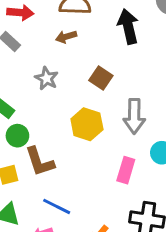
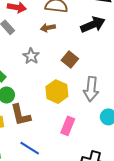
black arrow: (128, 26) -> (93, 25), turned 75
pink rectangle: (126, 170) -> (68, 126), moved

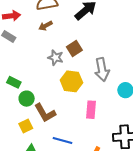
gray star: (31, 56) -> (56, 58), moved
brown square: (70, 59) -> (74, 49), turned 35

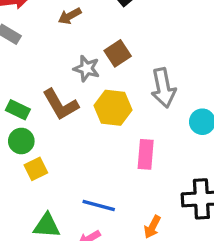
green circle: (27, 99) -> (21, 141), moved
brown L-shape: (45, 113) -> (61, 105), moved
yellow square: (26, 126) -> (36, 169), moved

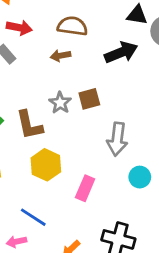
yellow hexagon: (113, 108) -> (46, 165), moved

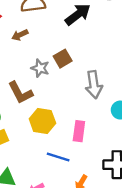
brown arrow: (61, 56) -> (20, 35), moved
blue line: (33, 217) -> (58, 157), moved

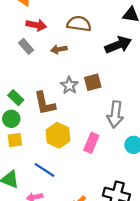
pink rectangle: (79, 131) -> (91, 143), moved
blue line: (58, 157) -> (45, 170), moved

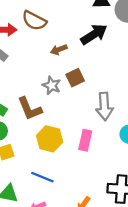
brown semicircle: (79, 24) -> (34, 21), moved, turned -150
brown arrow: (59, 49) -> (59, 50), moved

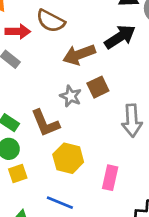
brown arrow: (59, 50) -> (79, 55), size x1.6
pink rectangle: (85, 140) -> (110, 178), moved

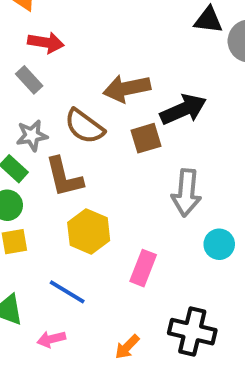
brown semicircle: (51, 21) -> (84, 126), moved
black arrow: (120, 37) -> (183, 109), moved
gray star: (71, 96) -> (32, 135), moved, turned 30

